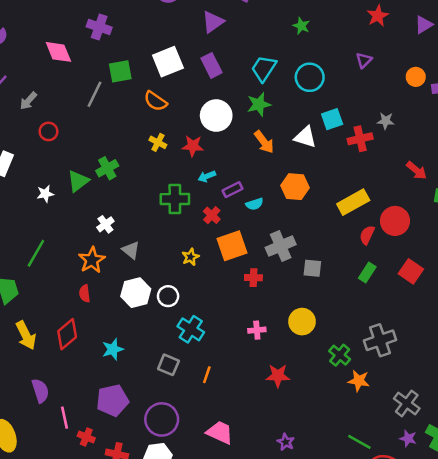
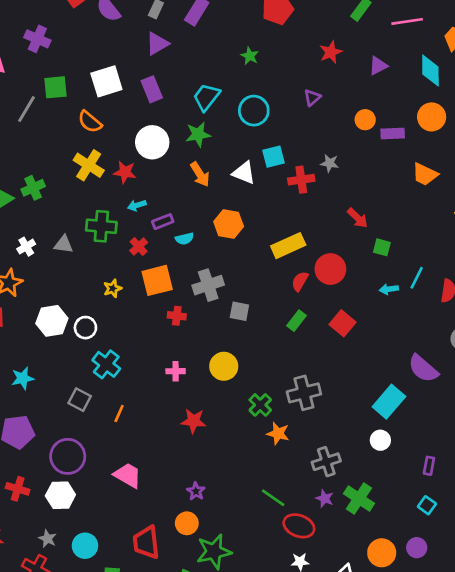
yellow cross: (158, 142) -> (89, 165), size x1.6
gray triangle: (131, 250) -> (64, 244), moved, turned -36
gray cross: (407, 403) -> (326, 462), turned 30

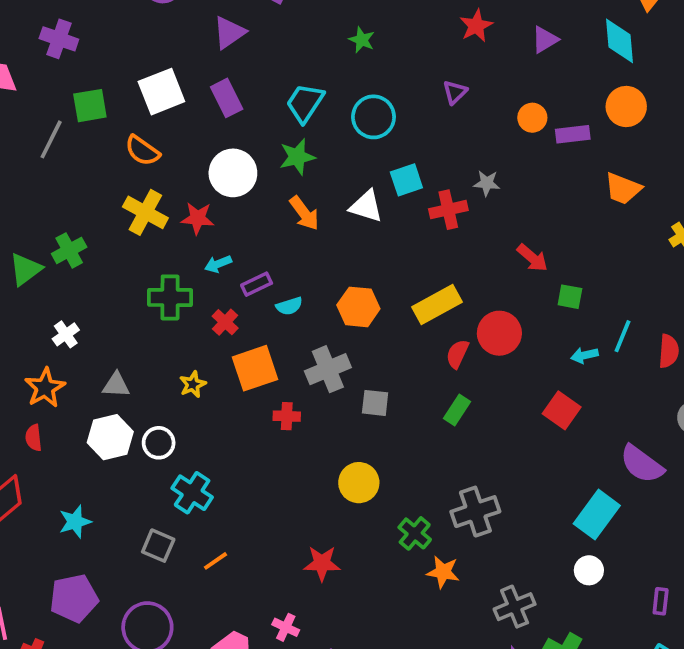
orange hexagon: (229, 224) -> (358, 307), moved
gray triangle: (64, 244) -> (116, 385), moved
red square: (343, 323) -> (562, 410), moved
pink cross: (176, 371) -> (286, 627), moved, turned 30
orange line: (119, 413) -> (216, 561), turned 36

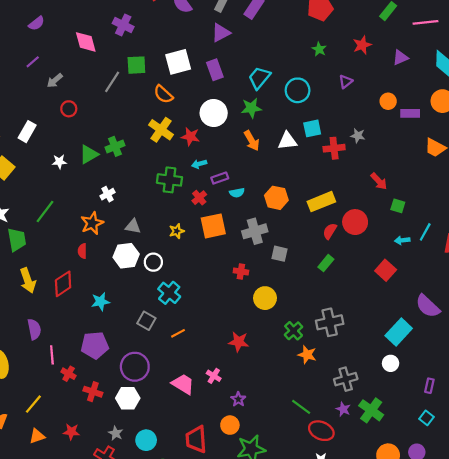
green star: (362, 40) -> (319, 49), moved
white triangle: (366, 206) -> (287, 141), turned -30
red cross: (287, 416) -> (241, 271), moved

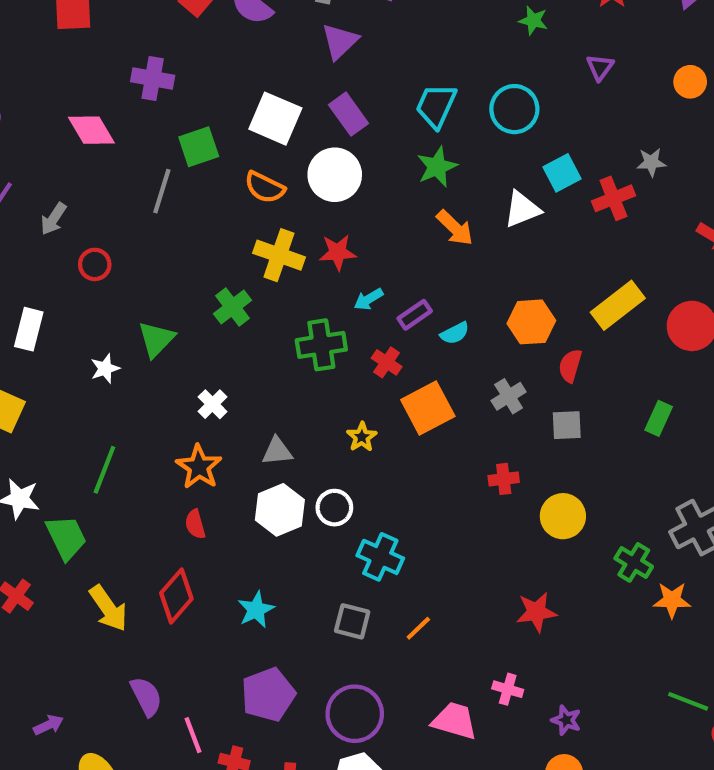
white square: (178, 62) -> (275, 119), turned -36
white circle: (214, 113) -> (335, 175), moved
green cross: (115, 146) -> (233, 307), moved
gray cross: (255, 231) -> (509, 396), size x0.7
red semicircle: (330, 231) -> (570, 366), moved

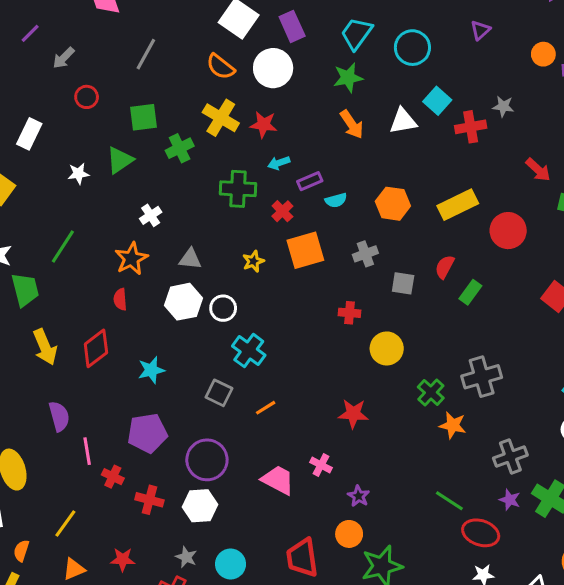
green square: (199, 147) -> (144, 117), moved
cyan square: (562, 173) -> (437, 101), turned -32
red semicircle: (570, 366) -> (445, 267), moved

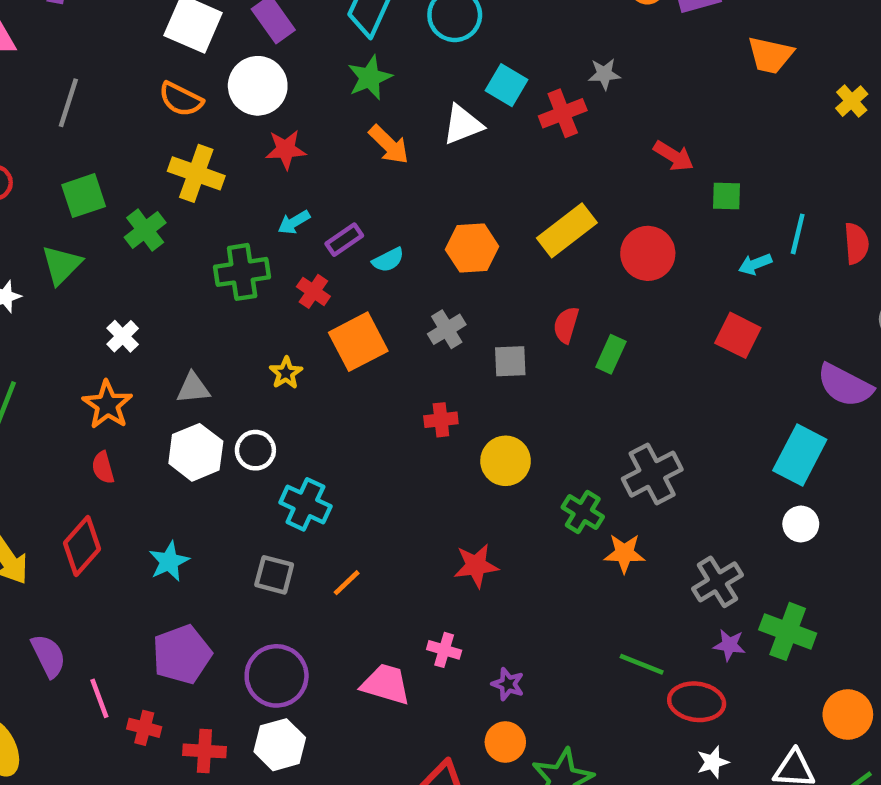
red star: (264, 125) -> (286, 149), moved

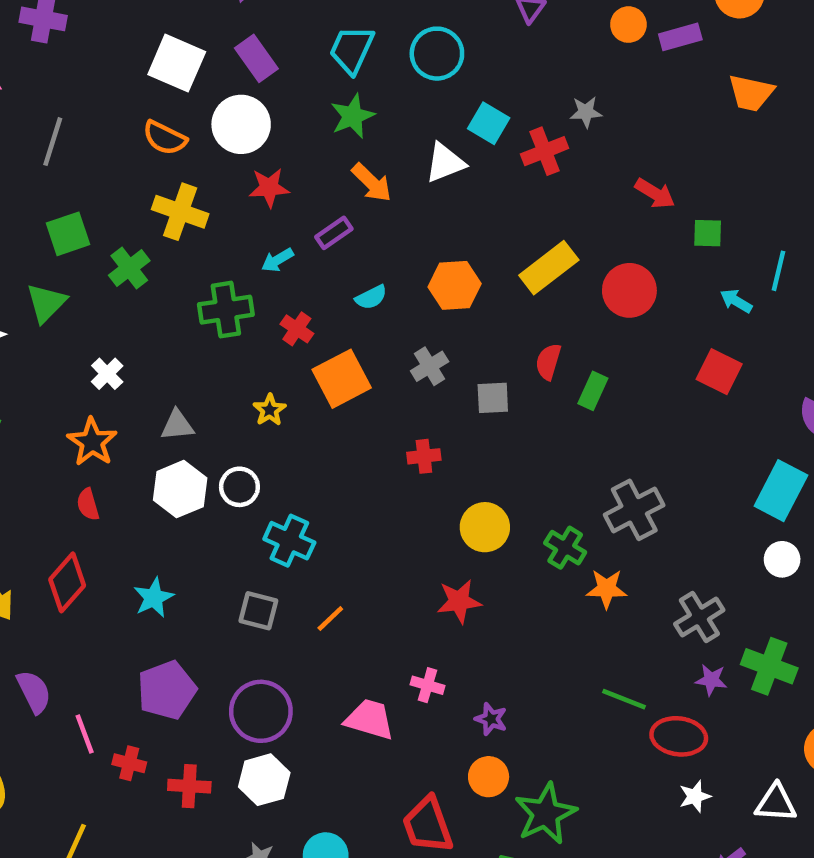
purple rectangle: (344, 240) -> (334, 233), moved
cyan arrow: (755, 264) -> (736, 301), turned 52
yellow circle: (506, 461) -> (485, 527), moved

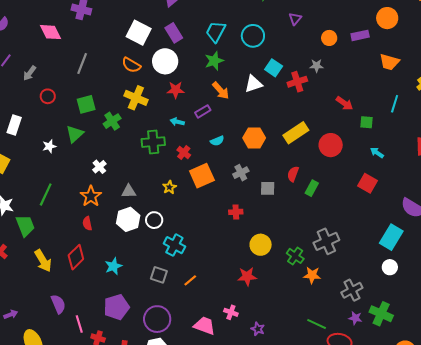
orange circle: (628, 25) -> (329, 38), moved
cyan arrow: (277, 260) -> (177, 122), turned 40
cyan line: (778, 271) -> (395, 104), moved

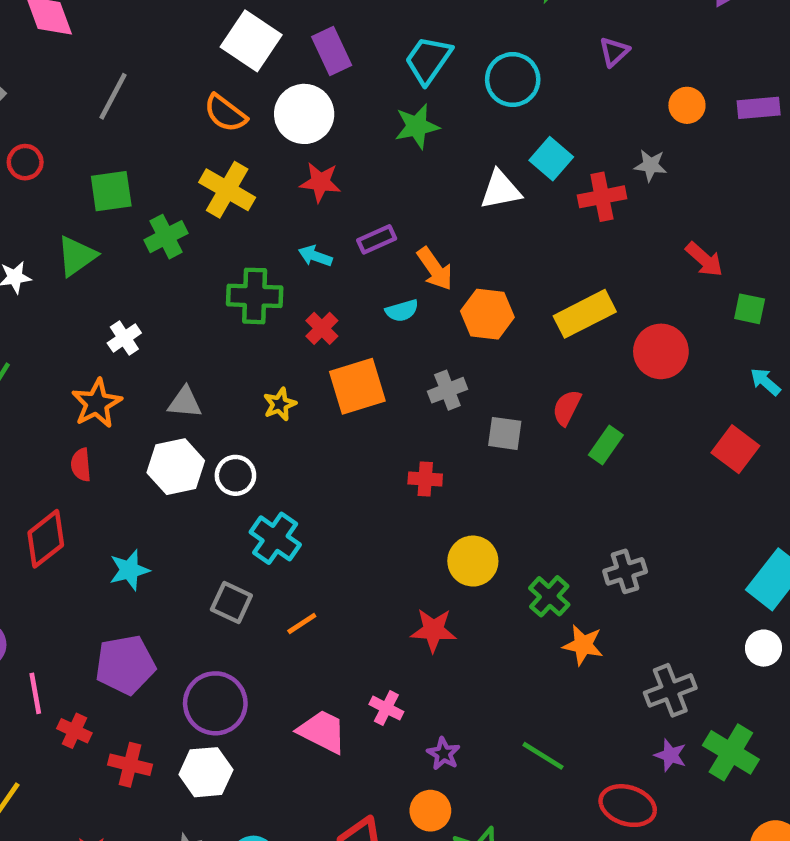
orange arrow: (221, 91) -> (435, 269), moved
gray cross: (326, 241) -> (625, 571), size x0.7
green line: (317, 324) -> (543, 756), moved

